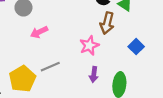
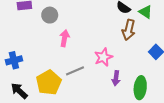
pink arrow: (39, 32) -> (64, 38), turned 126
pink star: (89, 45) -> (103, 57), moved

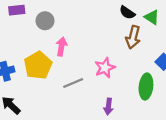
purple arrow: (116, 78) -> (108, 106), moved
yellow pentagon: (49, 82) -> (38, 65), moved
green ellipse: (140, 88) -> (146, 86), moved

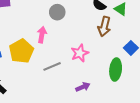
gray circle: (45, 21) -> (57, 12), moved
purple arrow: (108, 106) -> (83, 87), turned -120

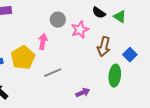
brown arrow: (104, 26) -> (104, 47), moved
pink star: (80, 53) -> (80, 30), moved

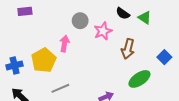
blue square: (130, 55) -> (164, 57), moved
gray line: (53, 73) -> (60, 88), moved
green ellipse: (115, 76) -> (139, 79), turned 50

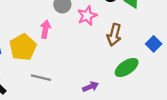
gray line: (60, 88) -> (41, 78), turned 36

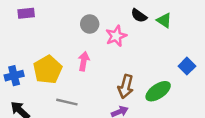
pink arrow: (45, 29) -> (84, 61), moved
brown arrow: (114, 35) -> (126, 86), moved

